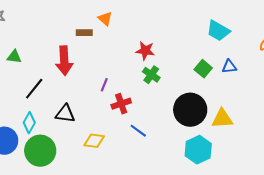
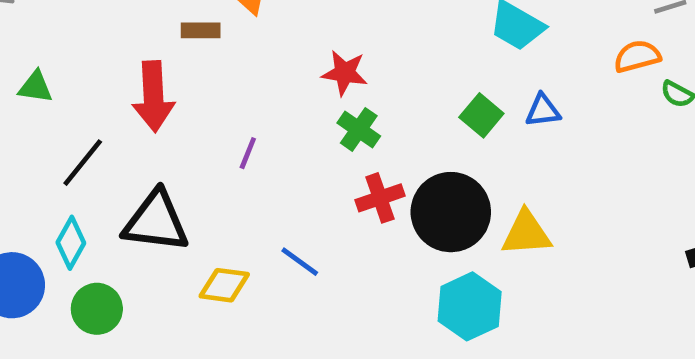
red cross: (121, 104) -> (380, 198), moved
black triangle: (65, 114) -> (156, 222), size x1.4
blue line: (138, 131) -> (300, 262), moved
green circle: (40, 151) -> (97, 309), size x0.7

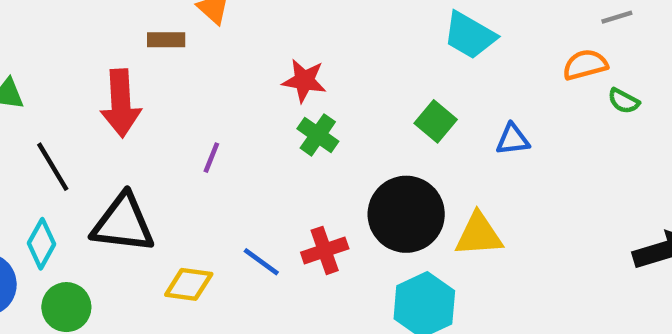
blue triangle: (543, 111) -> (513, 139), moved
black line: (83, 163) -> (53, 167), turned -70
red cross: (380, 198) -> (325, 250), moved

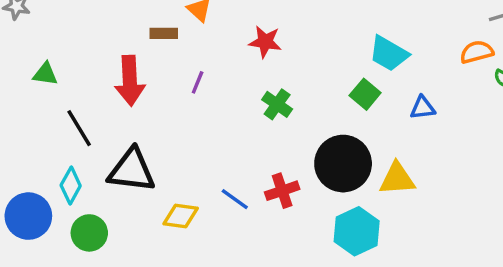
cyan trapezoid: (470, 35) -> (389, 54), moved
red star: (304, 81) -> (265, 42), moved
purple line: (211, 158) -> (198, 82), moved

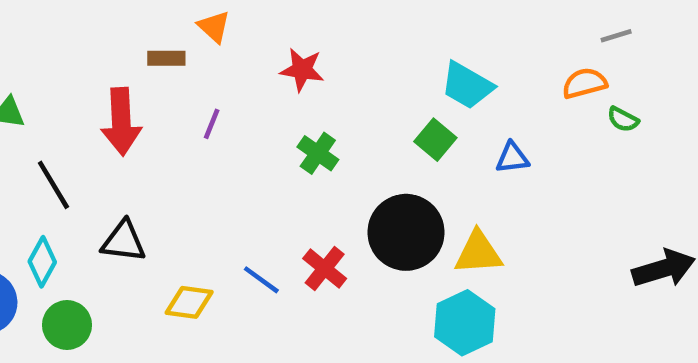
black triangle: (132, 170) -> (124, 241), size x0.7
red cross: (282, 191) -> (325, 269), turned -32
cyan hexagon: (357, 231) -> (465, 323), moved

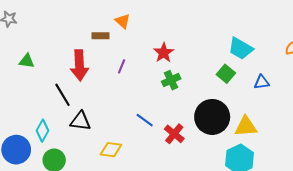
red star: (302, 70) -> (164, 53), moved, turned 30
green cross: (318, 153) -> (171, 80), turned 30
black line: (53, 185) -> (63, 95), moved
blue line: (261, 280) -> (145, 120), moved

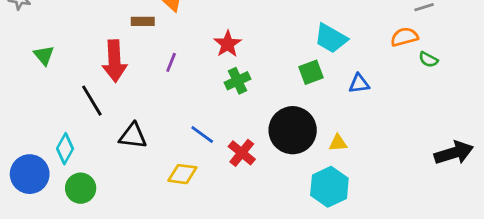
green triangle: (27, 61) -> (44, 55), turned 42
green square: (226, 74) -> (311, 72), turned 30
black triangle: (80, 121) -> (133, 136), moved
yellow triangle: (246, 126) -> (338, 143), size x0.6
yellow diamond: (111, 150) -> (182, 174), moved

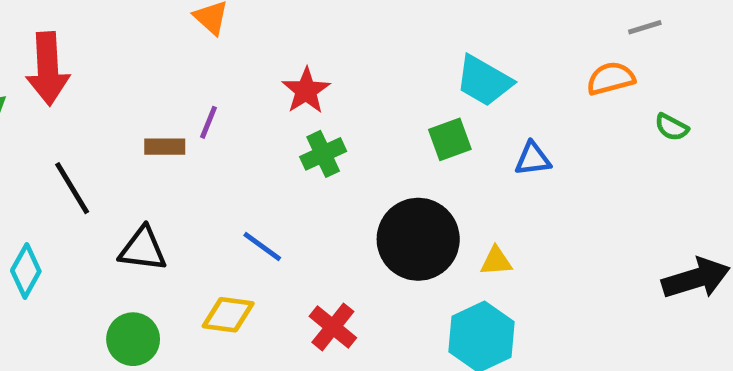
brown rectangle: (143, 21) -> (165, 147), moved
green semicircle: (428, 60) -> (672, 127), moved
red arrow: (115, 61) -> (48, 69), moved
red cross: (242, 153) -> (333, 327), moved
green circle: (81, 188) -> (133, 339), moved

